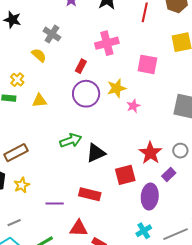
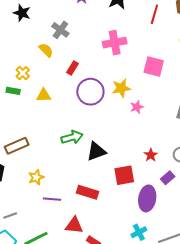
red rectangle: (81, 66) -> (73, 68), moved
red star: (150, 153) -> (151, 155), size x0.6
yellow star: (22, 185) -> (36, 177), moved

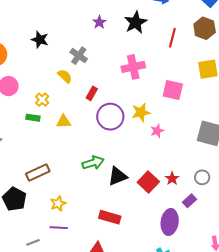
red square: (124, 175) -> (148, 182), moved, turned -35
purple line: (52, 199) -> (59, 228), moved

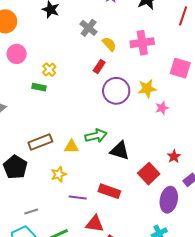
yellow semicircle: (65, 76) -> (109, 44), moved
yellow triangle: (64, 122) -> (71, 147), moved
black triangle: (118, 176) -> (120, 151), turned 35
red square: (148, 182) -> (149, 174), moved
purple line: (59, 228) -> (78, 198), moved

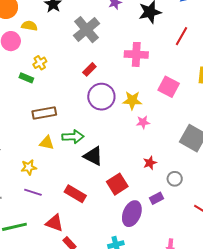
gray cross: (89, 28) -> (86, 30), size x1.5
yellow semicircle: (109, 44) -> (29, 26), moved, turned -49
brown rectangle: (40, 142) -> (44, 113), moved
red star: (174, 156) -> (150, 163), moved
purple line: (78, 198) -> (33, 192), moved

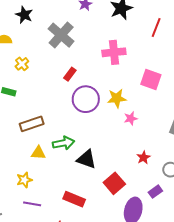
yellow cross: (40, 63) -> (22, 64), moved

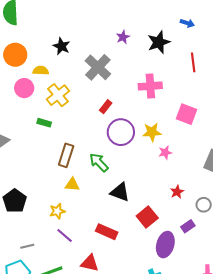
red line: (156, 28) -> (193, 62), turned -30
yellow cross: (22, 64) -> (58, 95), size x1.6
brown rectangle: (32, 124) -> (66, 155), turned -55
green arrow: (64, 143) -> (99, 162), moved, turned -125
purple line: (32, 204) -> (65, 235), turned 30

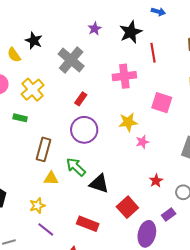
red line: (193, 62) -> (153, 53), moved
yellow semicircle: (41, 71) -> (14, 55), moved, turned -126
purple circle: (121, 132) -> (84, 130), moved
green arrow: (99, 162) -> (76, 167), moved

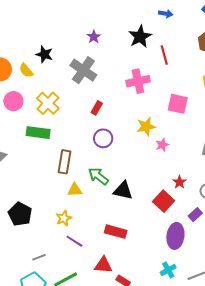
purple star: (95, 29) -> (94, 37), moved
green rectangle: (20, 118) -> (38, 133), size x1.6
purple circle: (84, 130) -> (103, 138), size x0.7
red square: (127, 207) -> (164, 201), moved

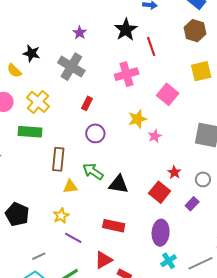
pink square: (178, 104) -> (168, 94), turned 30
purple ellipse: (175, 236) -> (161, 233), moved
red triangle: (103, 265) -> (103, 260), turned -30

